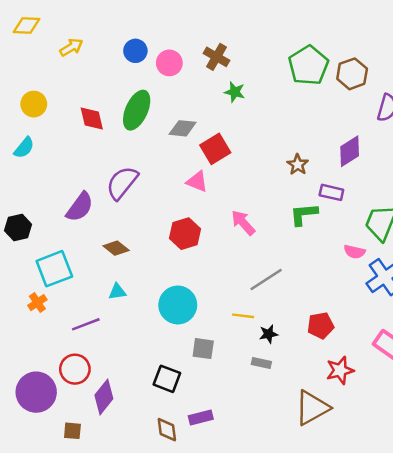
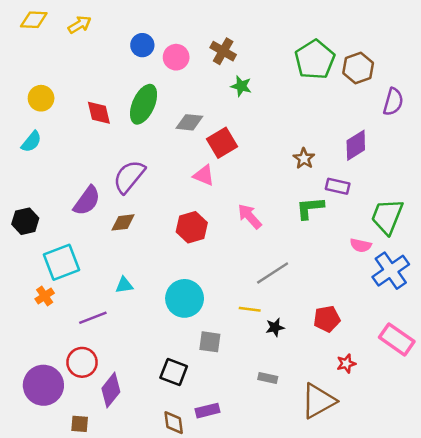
yellow arrow: (71, 47) -> (80, 25), moved
brown diamond: (116, 248) -> (123, 222), moved, turned -45
gray rectangle: (261, 363) -> (268, 378), moved
red star: (340, 370) -> (346, 364), size x0.7

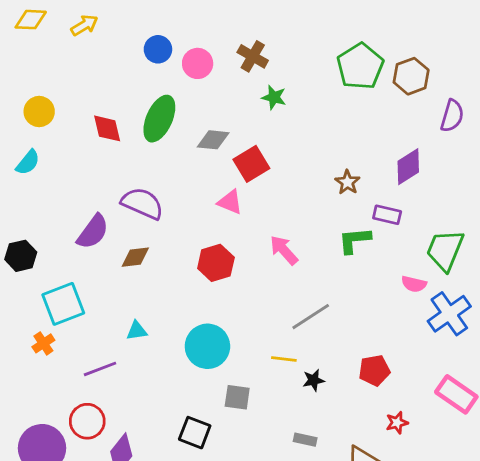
purple semicircle: (129, 177) -> (142, 203), turned 75

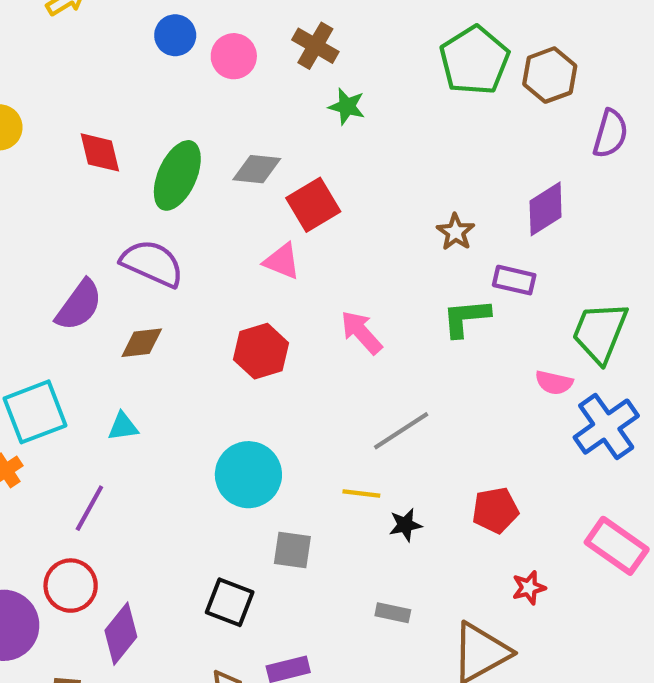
green ellipse: (159, 119) -> (177, 175), moved
cyan triangle: (137, 331) -> (123, 427), moved
purple line: (100, 369) -> (89, 508), turned -40

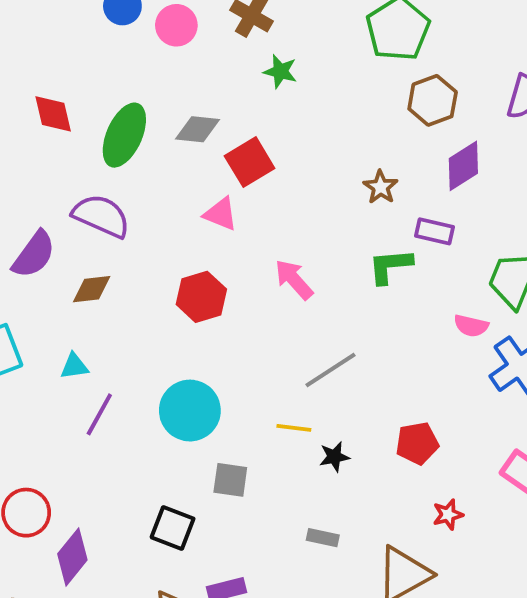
brown hexagon: (550, 75) -> (433, 100), moved
purple line: (89, 508) -> (99, 414), moved

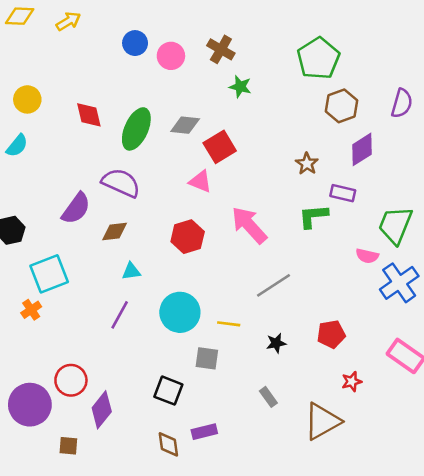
pink arrow: (294, 280) -> (249, 225), size x1.4
cyan triangle: (74, 366) -> (131, 271), moved
yellow line: (294, 428) -> (229, 324), moved
gray rectangle: (323, 538) -> (268, 397), turned 42

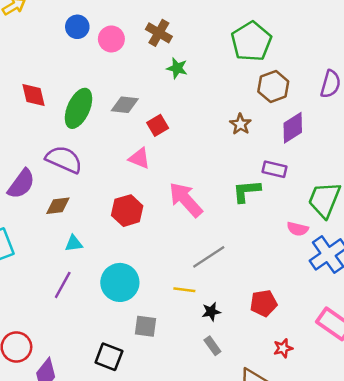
red square: (220, 147) -> (158, 125), size x0.7
brown star: (307, 164) -> (240, 124), moved
yellow line: (229, 324) -> (184, 290), moved
gray rectangle: (268, 397) -> (212, 346), moved

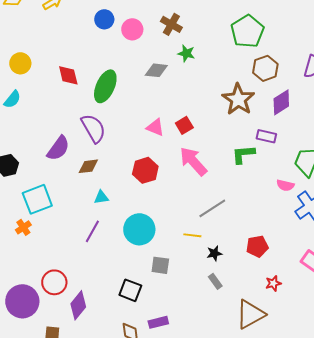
gray diamond: (125, 105) -> (156, 70), moved
brown star: (240, 124) -> (238, 99), size x1.8
red square: (158, 125) -> (184, 125), moved
purple semicircle: (64, 159) -> (93, 128), turned 36

